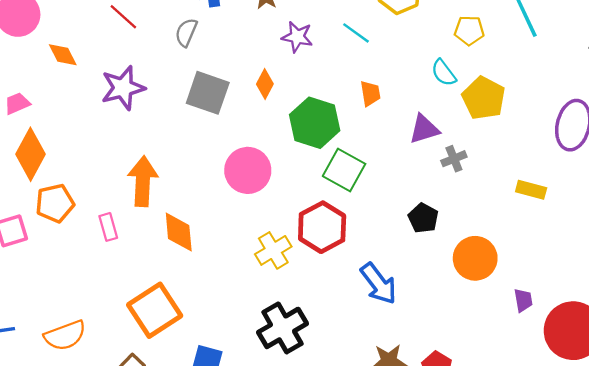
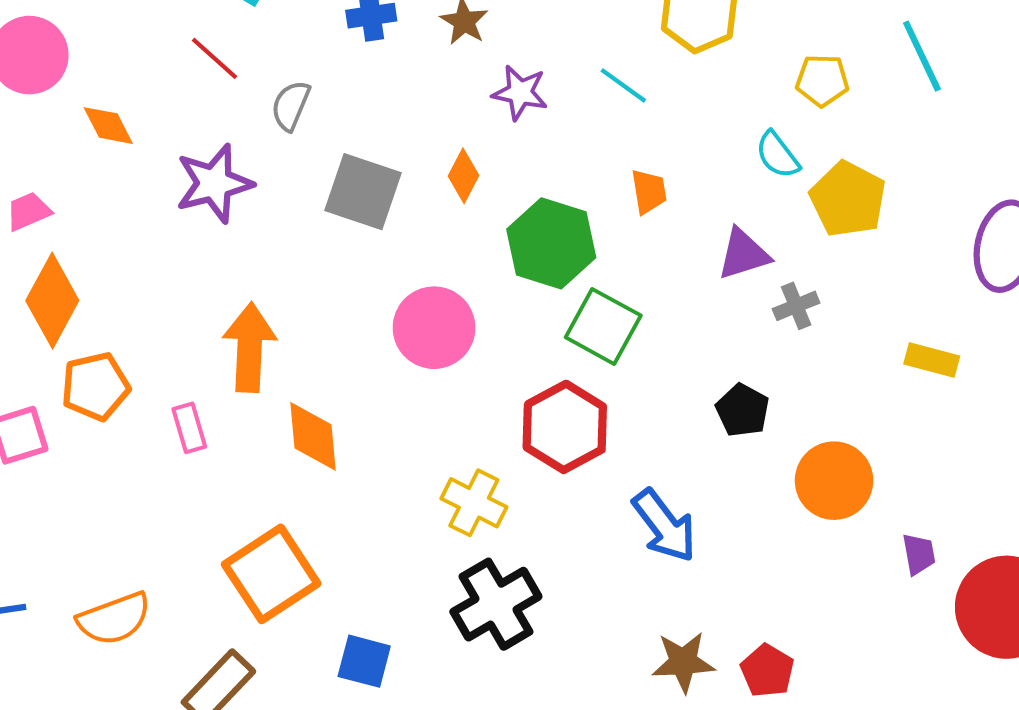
gray semicircle: (186, 32) -> (291, 105), moved
yellow cross: (273, 250) -> (474, 503), moved, turned -32

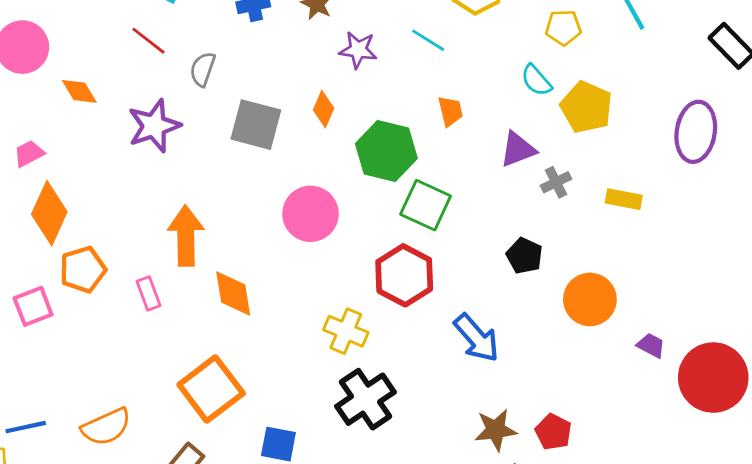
yellow rectangle: (932, 360) -> (624, 199), moved
purple trapezoid: (919, 554) -> (651, 345), turned -48

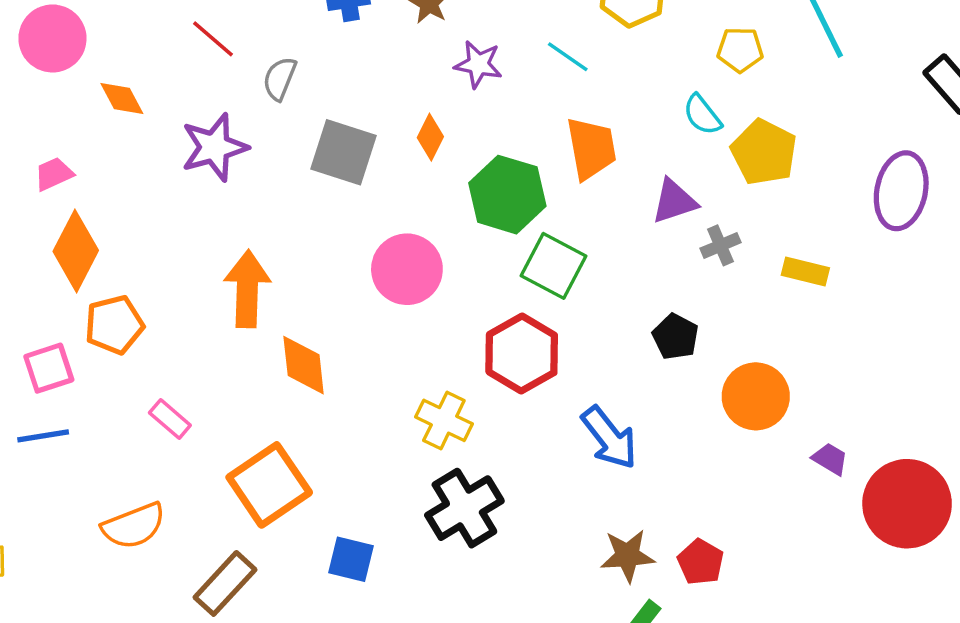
orange trapezoid: (450, 111) -> (591, 148), size x1.6
pink rectangle: (149, 293) -> (170, 419), moved, turned -32
blue line: (26, 427) -> (43, 436), moved

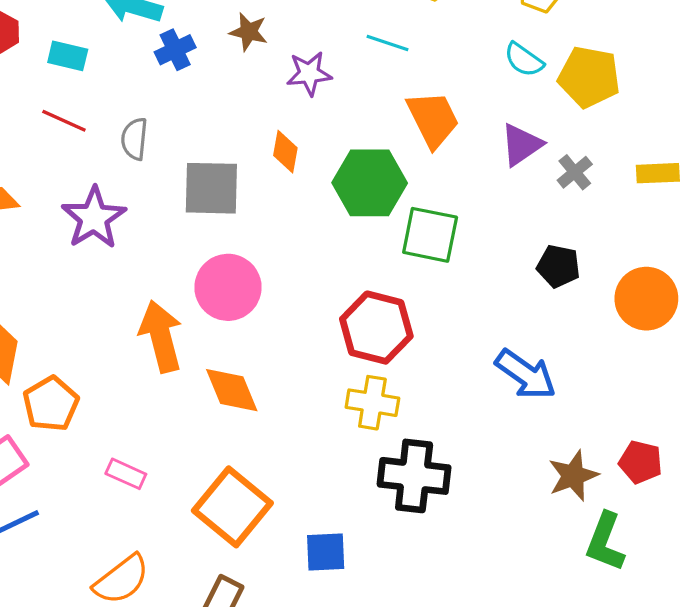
pink circle: (407, 269) -> (228, 287), moved
red hexagon: (522, 354) -> (376, 328), moved
black cross: (464, 508) -> (414, 476), turned -36

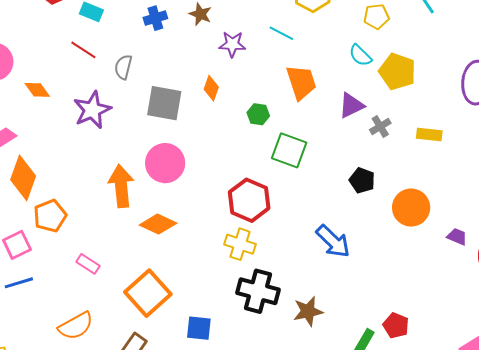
green hexagon: (370, 183) -> (258, 114), size x0.5
orange diamond: (232, 390) -> (158, 224), turned -51
red pentagon: (641, 462) -> (396, 325), moved
brown star: (573, 476) -> (308, 311), moved

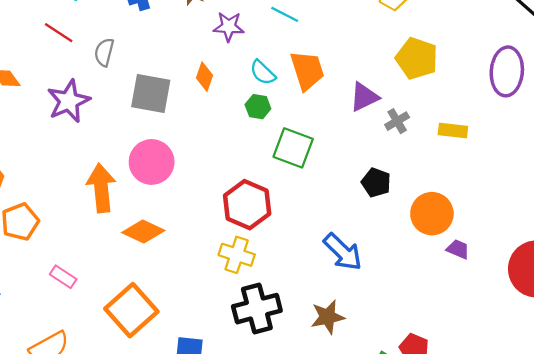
cyan semicircle: (360, 55) -> (263, 72), moved
purple trapezoid: (457, 237) -> (458, 249), moved
black cross: (258, 291) -> (257, 309), turned -30
brown star: (308, 311) -> (328, 317), moved

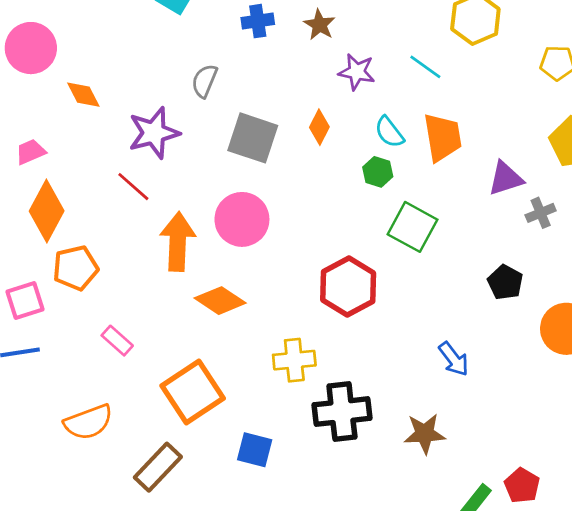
red line: (59, 33) -> (133, 187), moved
blue arrow: (343, 252) -> (454, 359), size x0.7
yellow cross: (237, 255) -> (294, 360), moved, turned -32

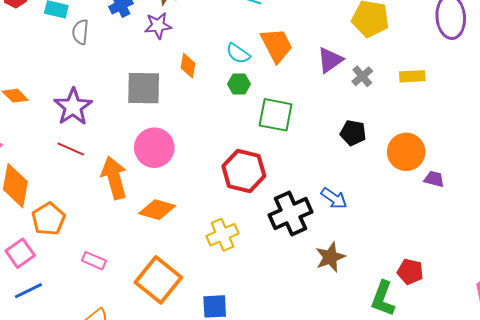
purple star: (357, 72) -> (158, 26), moved
gray semicircle: (204, 81) -> (80, 32), moved
black cross: (342, 412) -> (291, 213), moved

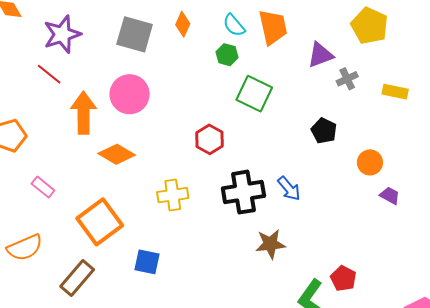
orange circle: (406, 152) -> (370, 162), size x0.7
red hexagon: (244, 171) -> (209, 139), size x0.7

